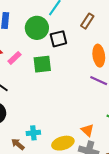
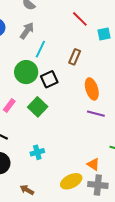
green square: (42, 64) -> (38, 107), turned -30
cyan cross: (33, 133) -> (37, 152), moved

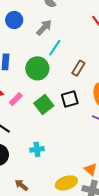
brown rectangle: (75, 57) -> (78, 68), moved
black square: (49, 79) -> (70, 99), moved

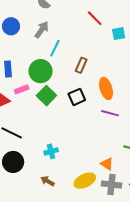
pink rectangle: (16, 99) -> (22, 89), moved, turned 32
green square: (44, 105) -> (46, 96), moved
brown arrow: (21, 185) -> (48, 181), moved

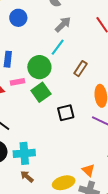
gray arrow: (42, 30) -> (63, 24), moved
black square: (77, 97) -> (66, 113), moved
cyan cross: (51, 151) -> (24, 153), moved, size x1.5

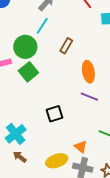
black square: (66, 113) -> (55, 114), moved
cyan cross: (24, 153) -> (16, 134), turned -30

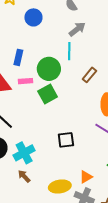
cyan line: (42, 26) -> (69, 51), turned -42
orange triangle: (81, 147) -> (86, 177), turned 40

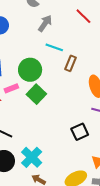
cyan line: (69, 51) -> (54, 47), moved, turned -54
black square: (66, 140) -> (80, 132), moved

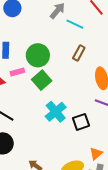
cyan line: (54, 47) -> (75, 24), moved
cyan cross: (32, 157) -> (56, 112), moved

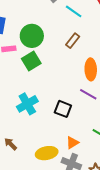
cyan cross: (56, 112) -> (27, 104), moved
black square: (81, 122) -> (63, 109), turned 30

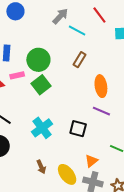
brown arrow: (11, 144) -> (41, 167), moved, turned -152
yellow ellipse: (47, 153) -> (67, 174), turned 70

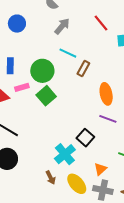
cyan line: (77, 31) -> (68, 53), moved
cyan cross: (42, 128) -> (65, 154), moved
black square: (78, 129) -> (85, 138), turned 30

